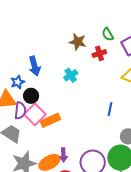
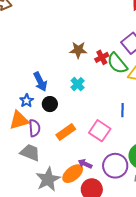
green semicircle: (108, 34) -> (117, 63), moved, size x1.6
black circle: (31, 96) -> (50, 104), moved
pink square: (35, 114) -> (100, 131), moved
purple arrow: (63, 155) -> (85, 164), turned 128

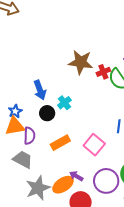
brown star: (78, 50) -> (81, 62), size x1.4
cyan cross: (78, 84) -> (64, 103), moved
blue star: (27, 101) -> (15, 111), moved

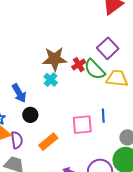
cyan cross: (64, 103) -> (51, 80), moved
pink square: (94, 145) -> (82, 125), moved, turned -35

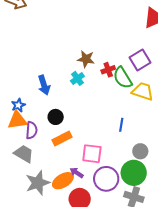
brown star: (55, 59) -> (86, 59), size x0.7
black circle: (30, 115) -> (56, 117), moved
pink square: (82, 125) -> (92, 154), moved

